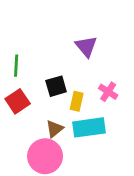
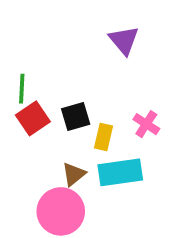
purple triangle: (86, 46) -> (124, 40), moved
red square: (18, 101) -> (33, 118), moved

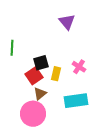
red square: (33, 118) -> (34, 76), moved
cyan rectangle: (120, 172) -> (76, 101), moved

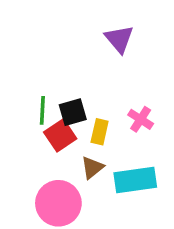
green line: (12, 48) -> (42, 110), moved
brown triangle: (40, 94) -> (92, 168), moved

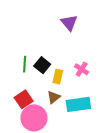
black square: (73, 112) -> (42, 65), turned -35
red square: (60, 135) -> (24, 99), moved

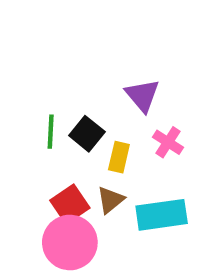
purple triangle: (69, 23) -> (142, 95), moved
red square: (24, 99) -> (70, 204), moved

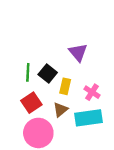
pink cross: (168, 142) -> (92, 92), moved
red square: (70, 204) -> (31, 103), moved

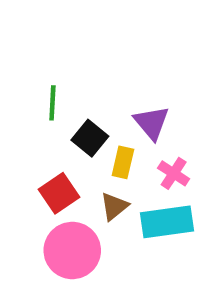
purple triangle: (78, 52) -> (152, 123), moved
green line: (28, 72) -> (52, 103), moved

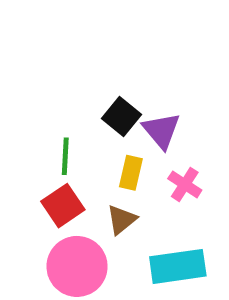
green line: (52, 103) -> (65, 156), moved
black square: (90, 138) -> (122, 116), moved
cyan rectangle: (167, 222) -> (178, 266), moved

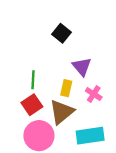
black square: (122, 116) -> (62, 33), moved
brown triangle: (122, 220) -> (62, 112), size x1.6

